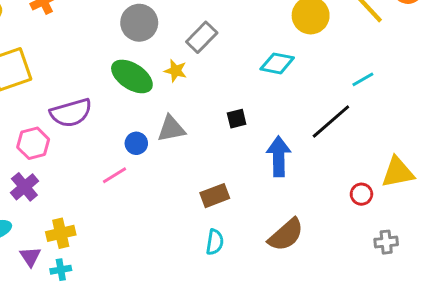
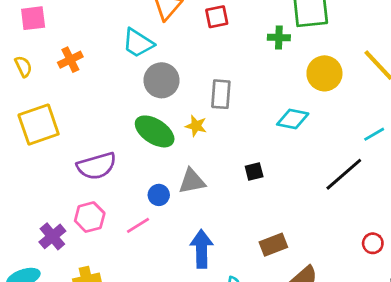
gray rectangle: (202, 37) -> (221, 94), turned -40
pink hexagon: (33, 143) -> (90, 217), moved
blue arrow: (279, 156) -> (202, 249), moved
brown rectangle: (215, 196) -> (273, 245), moved

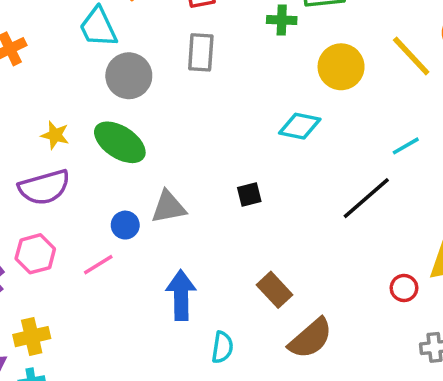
cyan trapezoid: (138, 43) -> (98, 27), turned 32
gray rectangle: (221, 94) -> (201, 52), moved
yellow star: (196, 126) -> (55, 135), moved
brown rectangle: (273, 245) -> (275, 290), turned 68

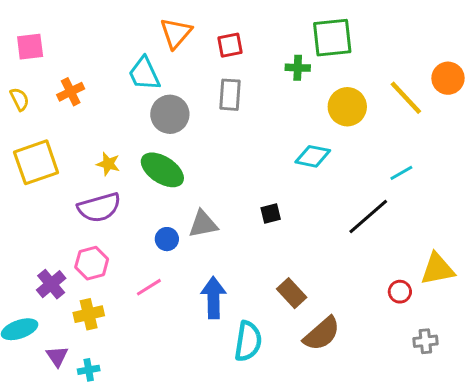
pink line: (98, 265) -> (149, 287), moved
yellow cross: (32, 337) -> (89, 314), moved
cyan semicircle: (222, 347) -> (248, 341), size x1.5

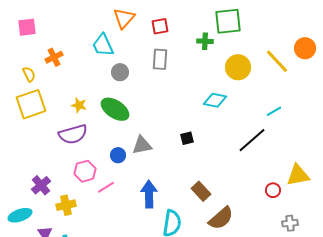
yellow semicircle: (20, 99) -> (29, 74), moved
gray circle: (170, 114) -> (120, 72), size x0.7
pink hexagon: (92, 263) -> (85, 171), moved

